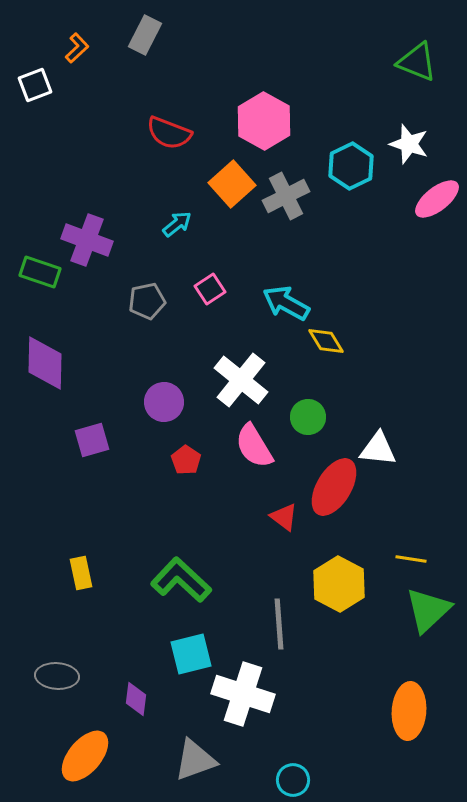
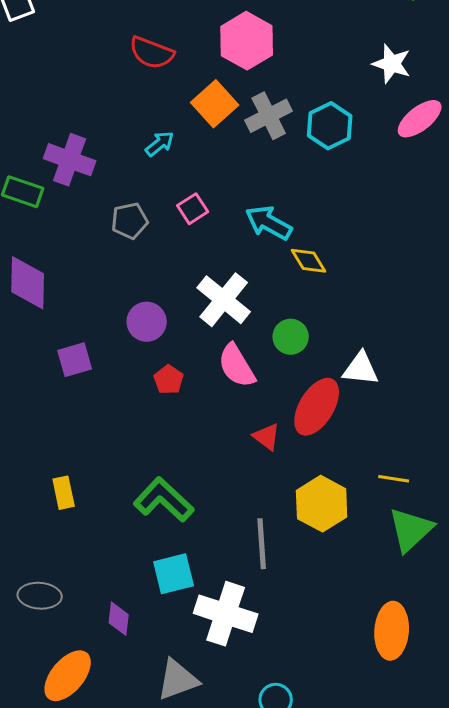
cyan hexagon: (351, 166) -> (330, 126), moved

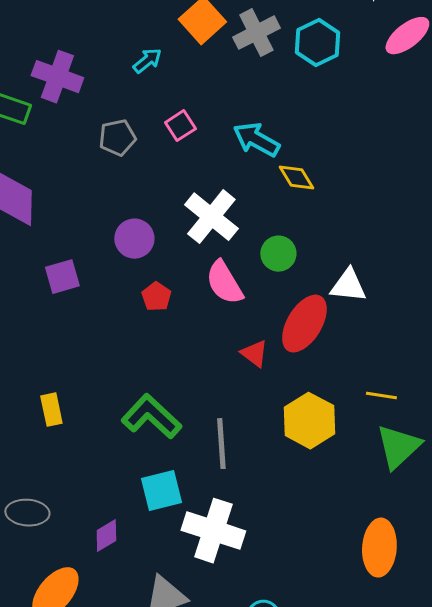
gray line: (262, 544) -> (221, 444), moved
purple diamond: (119, 619) -> (106, 536), turned 52

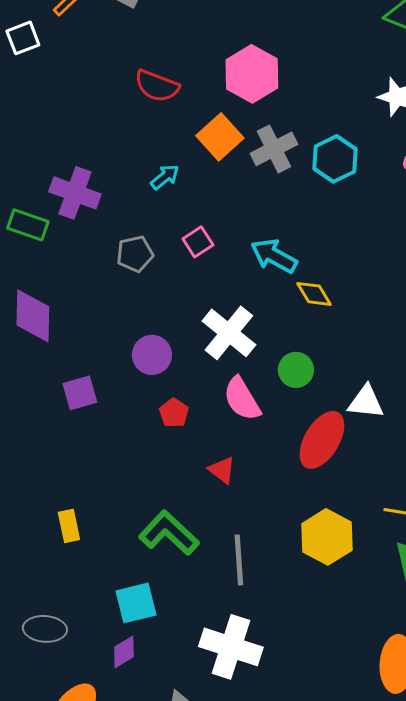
red triangle: (254, 354) -> (222, 470), moved
cyan square: (161, 491) -> (136, 603), moved

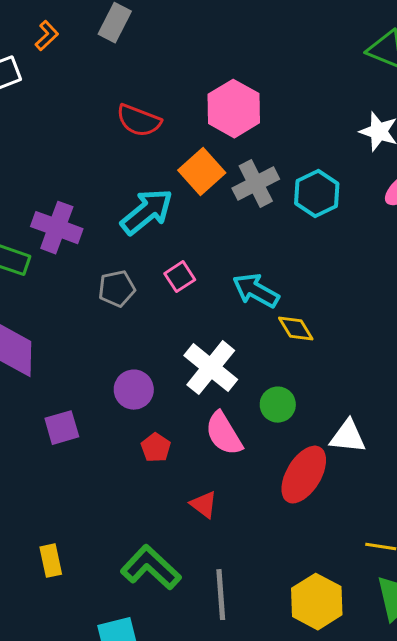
cyan arrow: (165, 177) -> (147, 212), size x1.8
yellow hexagon: (327, 537) -> (317, 602), moved

